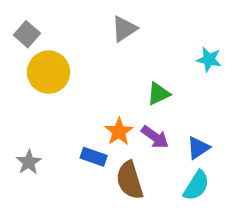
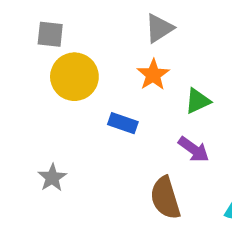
gray square: (27, 34) -> (50, 34), turned -35
orange star: (119, 132) -> (153, 75), moved
blue rectangle: (94, 157) -> (123, 123), moved

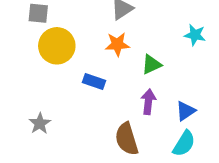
orange star: (153, 75) -> (117, 44), turned 30
purple arrow: (194, 149) -> (148, 102), turned -120

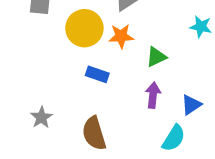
yellow circle: (57, 46) -> (84, 28), moved
brown semicircle: (127, 139) -> (94, 133), moved
cyan semicircle: (184, 144) -> (174, 138), moved

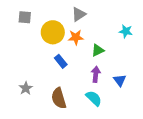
blue rectangle: (97, 74) -> (61, 61), turned 32
blue triangle: (191, 105) -> (120, 80), turned -32
cyan semicircle: (174, 138) -> (94, 98), moved, turned -78

